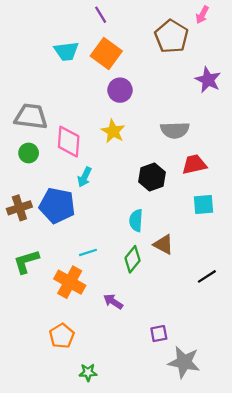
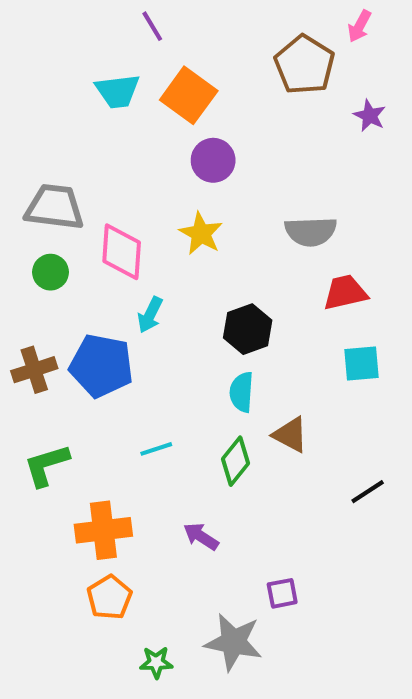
purple line: (101, 15) -> (152, 26), moved
purple star: (208, 80) -> (370, 116), moved, size x0.7
black hexagon: (152, 177) -> (248, 329), moved
orange cross: (70, 282) -> (103, 530), moved, turned -36
gray star: (184, 362) -> (233, 642), moved

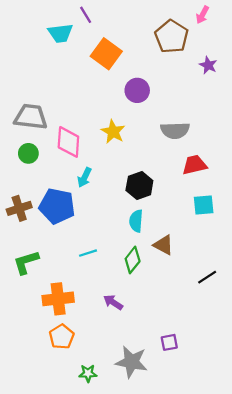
cyan trapezoid: (118, 91) -> (60, 33), moved
purple circle: (213, 160) -> (137, 90), moved
purple square: (282, 593) -> (169, 342), moved

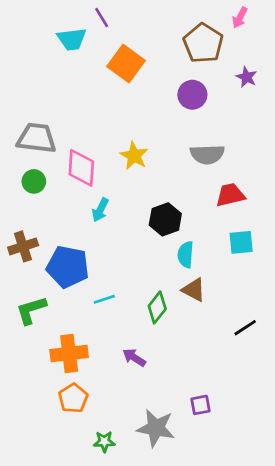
purple circle: (137, 90) -> (192, 95), moved
blue pentagon: (57, 206) -> (68, 267), moved
cyan semicircle: (136, 221) -> (186, 255), moved

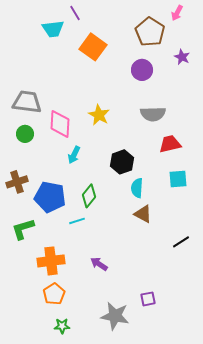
green diamond: (157, 307) -> (89, 196), moved
green star: (104, 442) -> (62, 326), moved

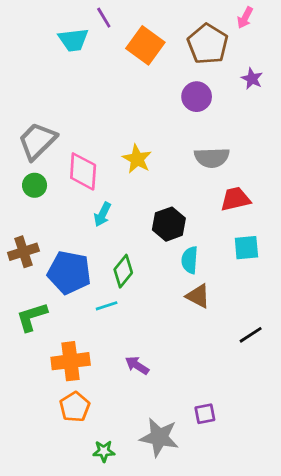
orange square: (93, 47) -> (145, 45), moved
gray trapezoid: (27, 102) -> (37, 141), turned -52
green star: (62, 326) -> (104, 451), moved

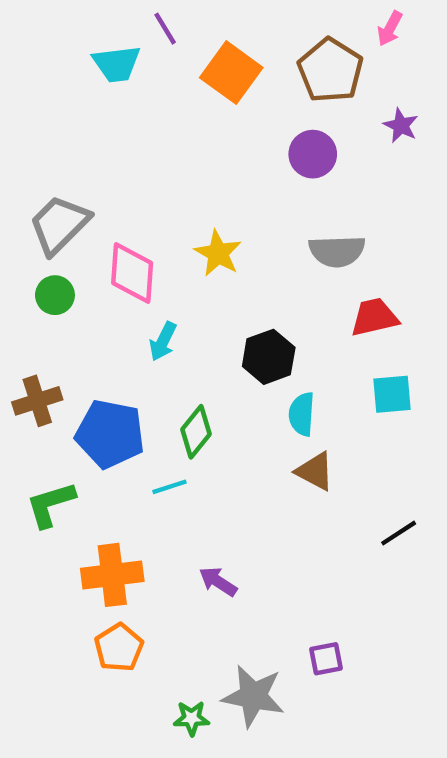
green star: (104, 451) -> (192, 718), moved

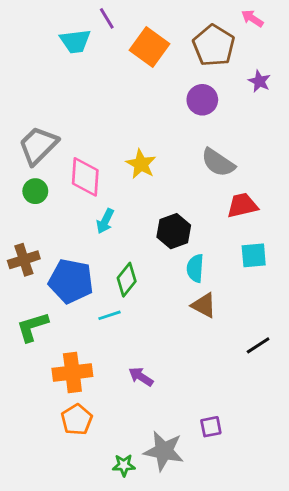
pink arrow: (390, 29) -> (252, 18), turned 95
gray semicircle: (337, 251) -> (218, 163), turned 36

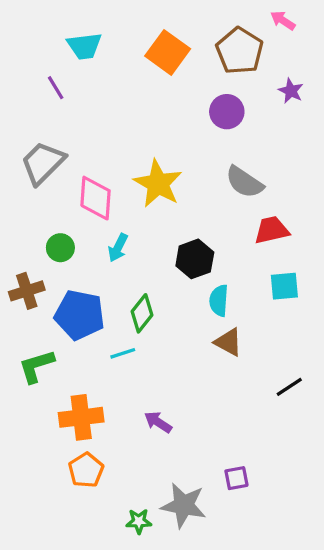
purple line: (107, 18) -> (56, 88), moved
yellow star: (141, 164) -> (158, 184), size x1.4
green circle: (35, 191) -> (60, 248), moved

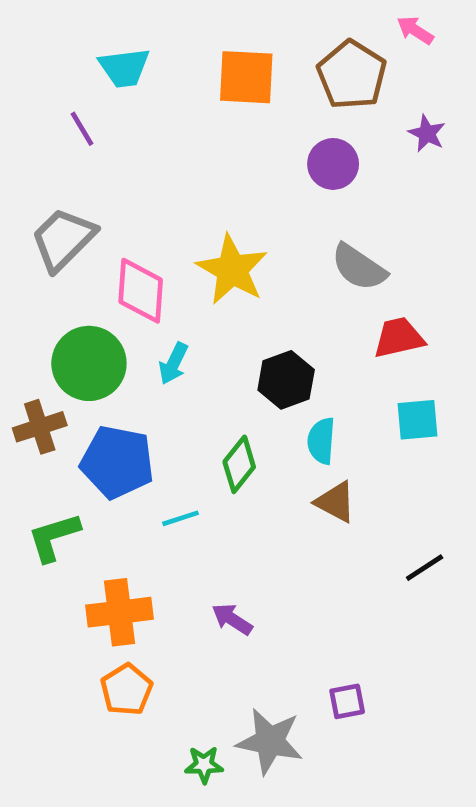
orange square: (168, 52) -> (246, 77), turned -33
green circle: (60, 248) -> (89, 363), size x1.8
green diamond: (142, 313) -> (239, 464), moved

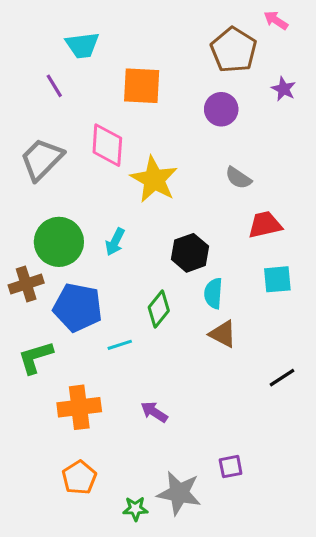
orange square: (246, 77) -> (142, 86), moved
gray semicircle: (359, 267) -> (238, 178), size x0.7
pink diamond: (141, 291) -> (107, 145), moved
orange pentagon: (127, 690) -> (79, 477), moved

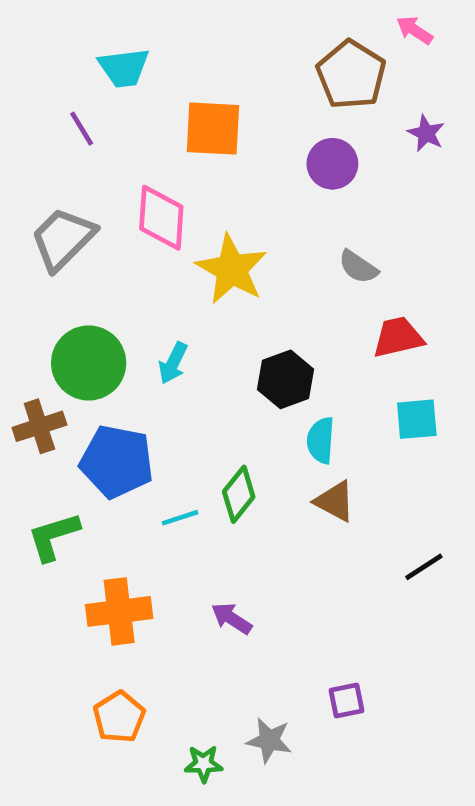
green diamond: (159, 309) -> (239, 494), moved
gray star: (179, 493) -> (269, 740), size x0.7

